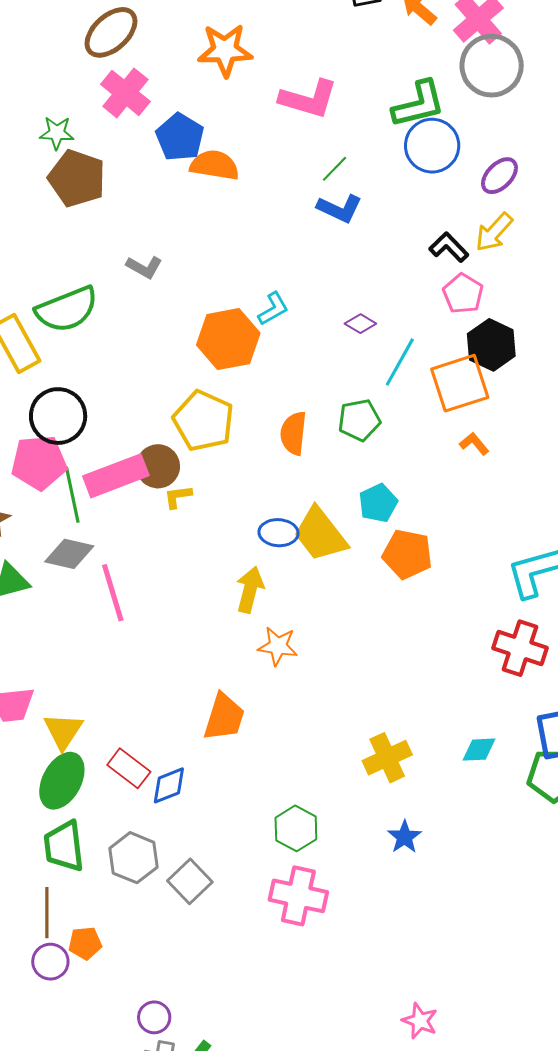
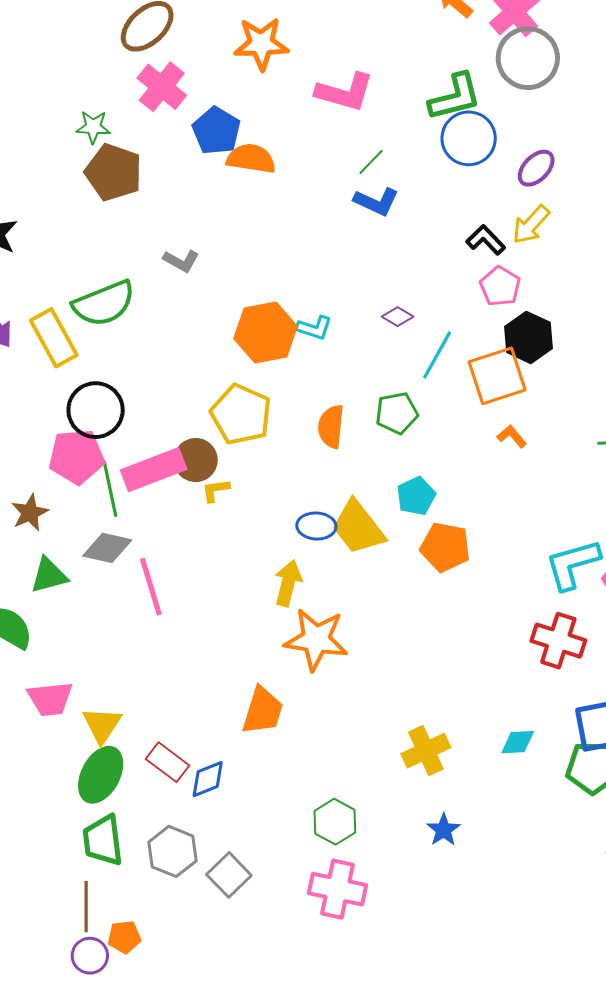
cyan L-shape: (273, 309) -> (314, 328), moved, turned 48
orange star: (278, 646) -> (316, 639), size x1.6

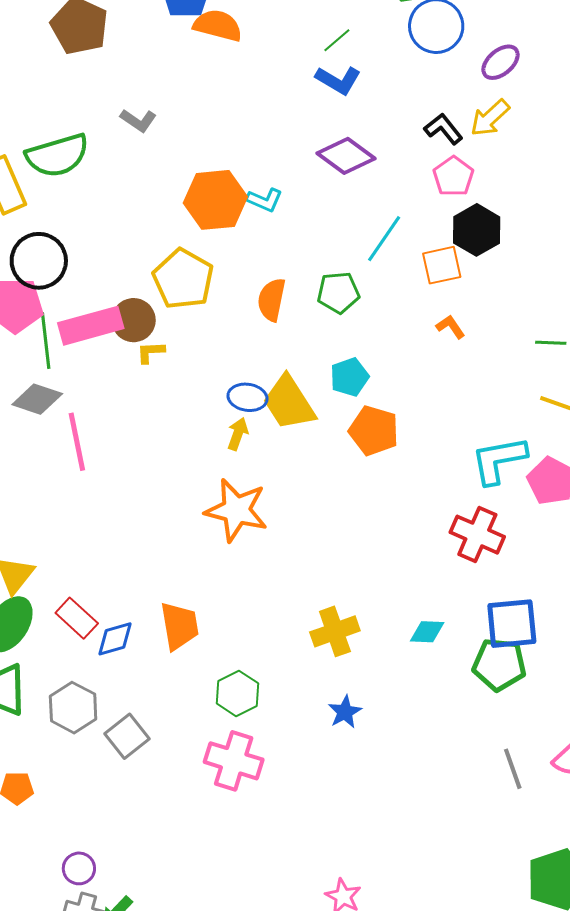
purple diamond: (398, 317) -> (346, 156), moved, size x1.8
orange square: (497, 376) -> (442, 265), size x0.7
yellow arrow: (288, 583) -> (238, 434), moved, size x0.7
orange trapezoid: (263, 711) -> (179, 626), moved, turned -32

